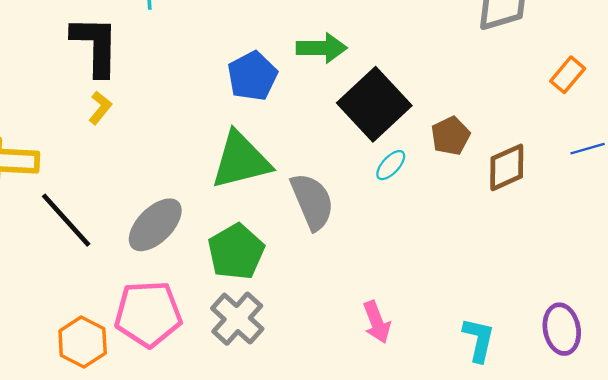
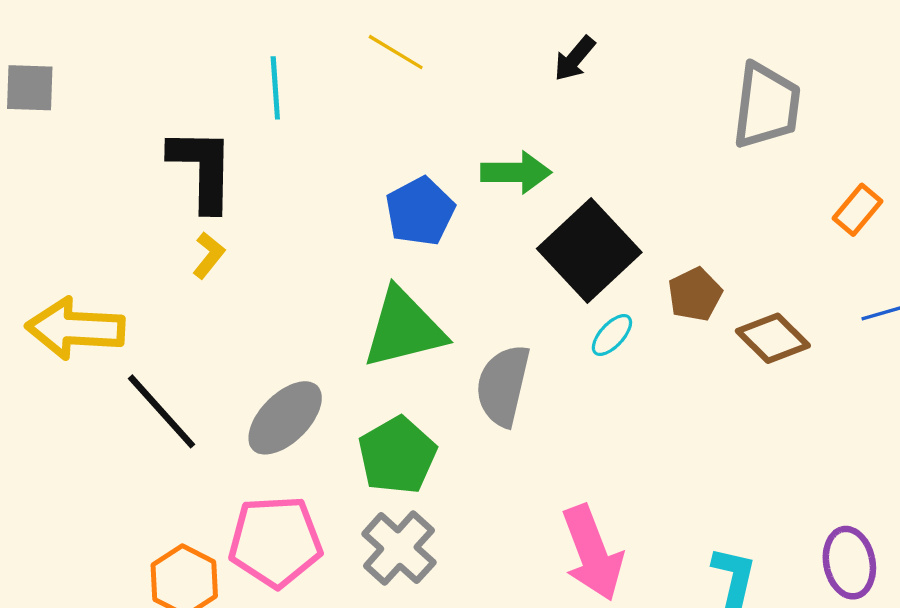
brown diamond: (507, 167) -> (773, 338), turned 69
gray semicircle: (312, 201) -> (503, 385), turned -144
pink arrow: (377, 322) -> (592, 553), size x1.6

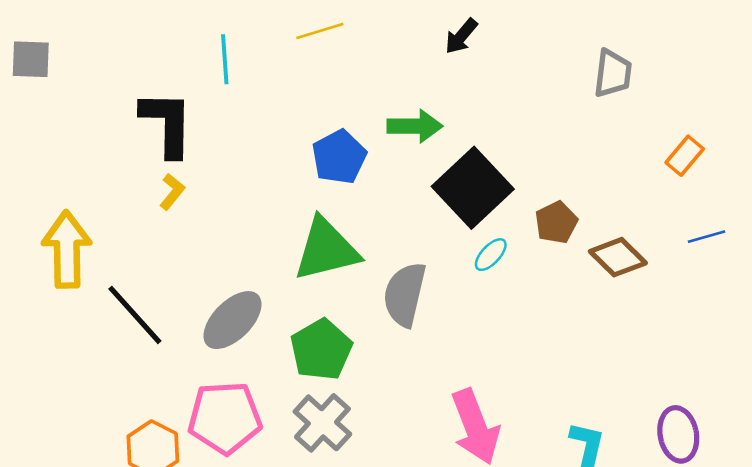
yellow line: (396, 52) -> (320, 31), turned -48
gray trapezoid: (766, 106) -> (613, 73), size x0.7
yellow arrow: (75, 328) -> (67, 249), turned 86

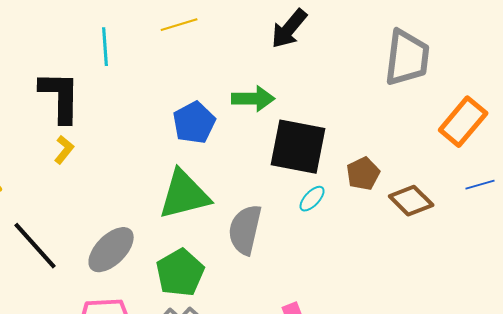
black arrow: (461, 36) -> (289, 29), size x1.4
gray trapezoid: (613, 73) -> (407, 58), size x1.5
orange rectangle: (685, 156) -> (463, 122), size x1.6
black square: (473, 188) -> (298, 147), turned -36

